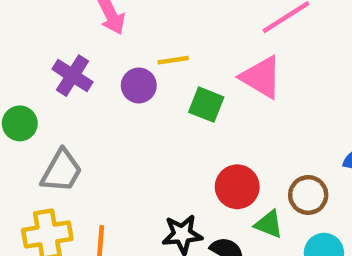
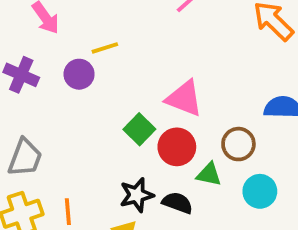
pink triangle: (261, 77) -> (184, 98), moved
green square: (206, 105) -> (139, 129), moved, turned 32

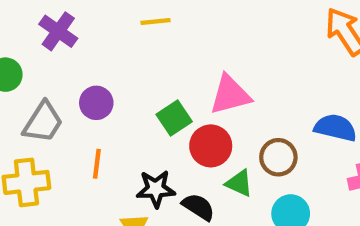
purple circle: (79, 74) -> (96, 103), moved
pink triangle: (184, 98) -> (230, 95), turned -48
orange line: (68, 212) -> (97, 164), moved

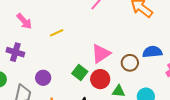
brown circle: (278, 157) -> (130, 63), moved

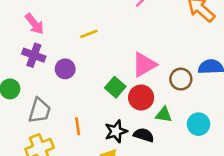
pink arrow: (24, 21) -> (34, 24), moved
purple circle: (43, 78) -> (65, 69), moved

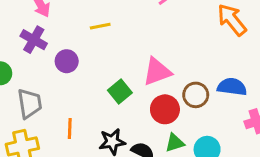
red circle: (141, 98) -> (165, 109), moved
gray trapezoid: (40, 111) -> (30, 104), turned -36
green triangle: (164, 115) -> (175, 143), moved, turned -36

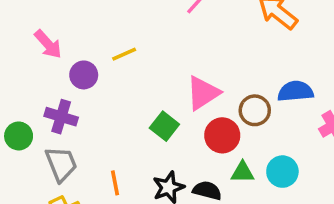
purple cross: (34, 40) -> (61, 117), moved
purple circle: (67, 61) -> (84, 75), moved
green triangle: (175, 143) -> (243, 172), turned 30

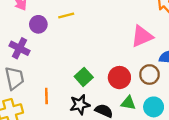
pink triangle: (203, 93) -> (142, 36), moved
brown circle: (255, 110) -> (149, 75), moved
green square: (164, 126) -> (84, 77), moved

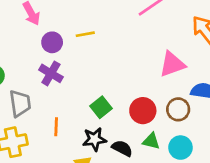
purple cross: (19, 48) -> (51, 73), moved

